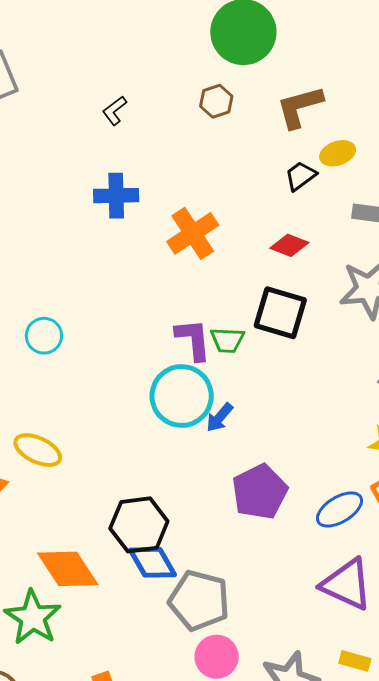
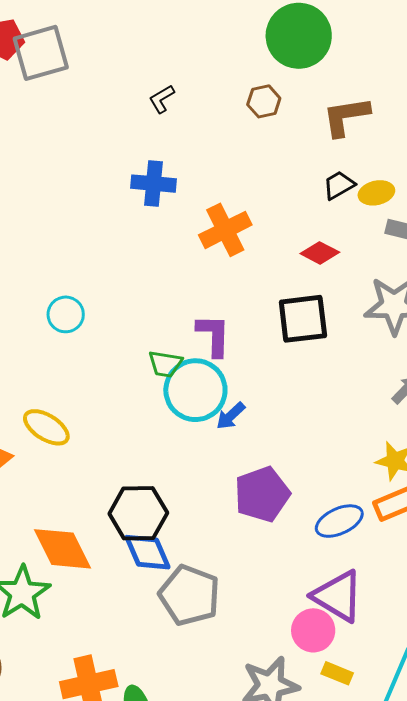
yellow ellipse: (338, 153) -> (376, 193), moved
black square: (280, 313) -> (303, 319), turned -30
green trapezoid: (227, 340) -> (165, 364), moved
pink circle: (217, 657) -> (313, 630), moved

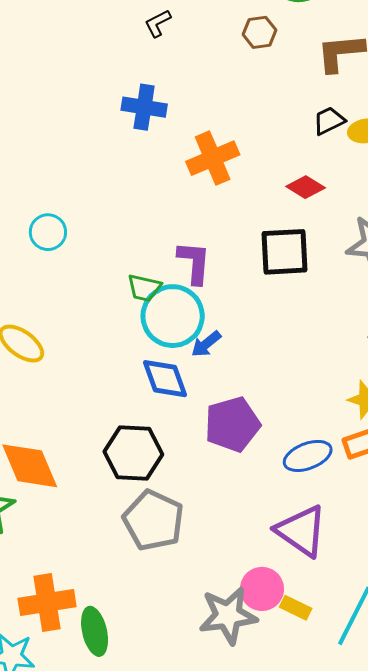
black hexagon: (138, 513) -> (133, 453), moved
blue diamond: (147, 552) -> (165, 379), moved
pink circle: (313, 630) -> (262, 589), moved

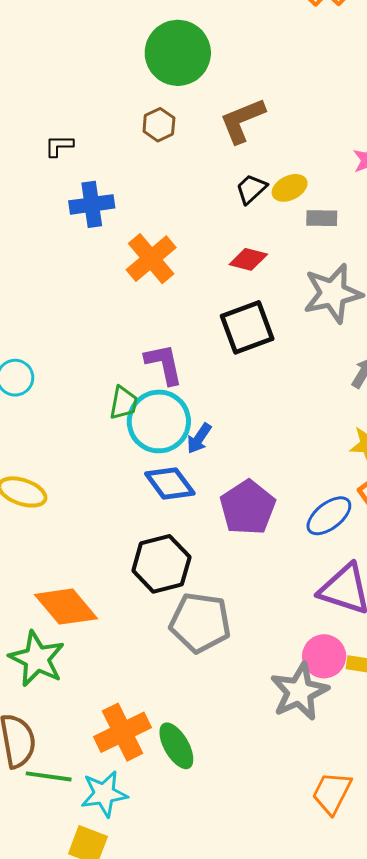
black L-shape: (158, 23) -> (59, 146), turned 44
blue cross: (144, 107) -> (92, 204), moved
green trapezoid: (144, 288) -> (123, 403), turned -75

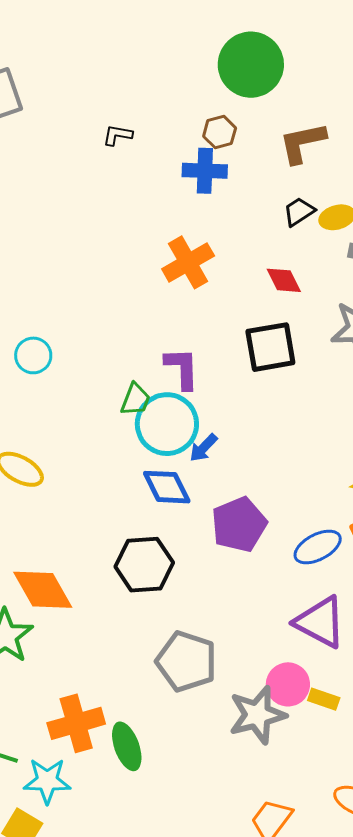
blue cross: (92, 204) -> (205, 171), moved
red diamond: (248, 259) -> (284, 280), turned 39
gray pentagon: (200, 622) -> (186, 661), moved

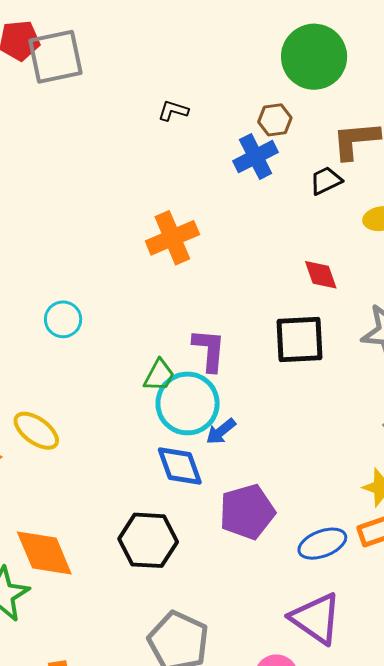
blue cross: (205, 171) -> (256, 157), turned -36
black trapezoid: (299, 212) -> (326, 181), moved
orange cross: (188, 262) -> (172, 238), moved

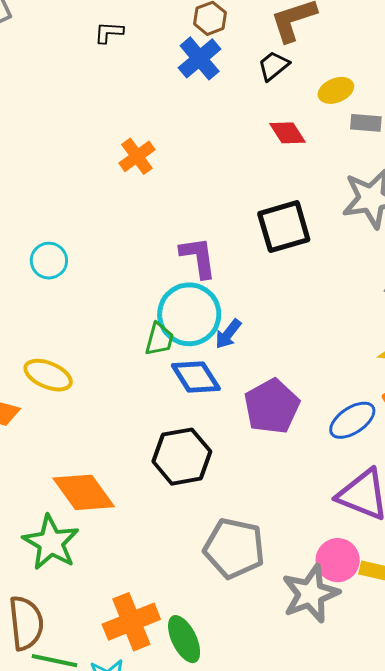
orange cross: (172, 238) -> (137, 156), size x0.7
red diamond: (321, 275) -> (287, 133), moved
green trapezoid: (159, 375) -> (159, 339), moved

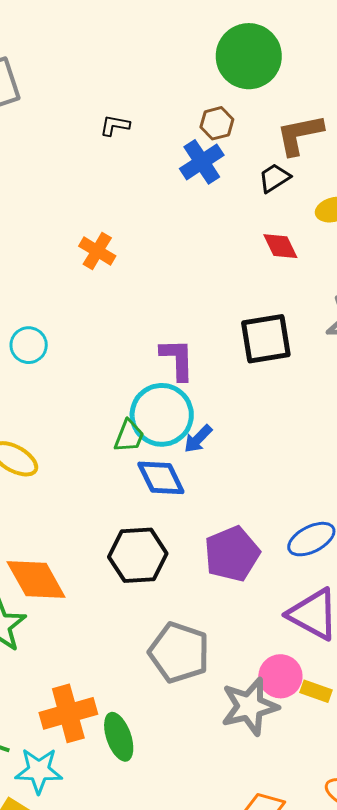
orange cross: (137, 156) -> (97, 251), moved, turned -30
purple pentagon: (272, 406) -> (232, 554), moved

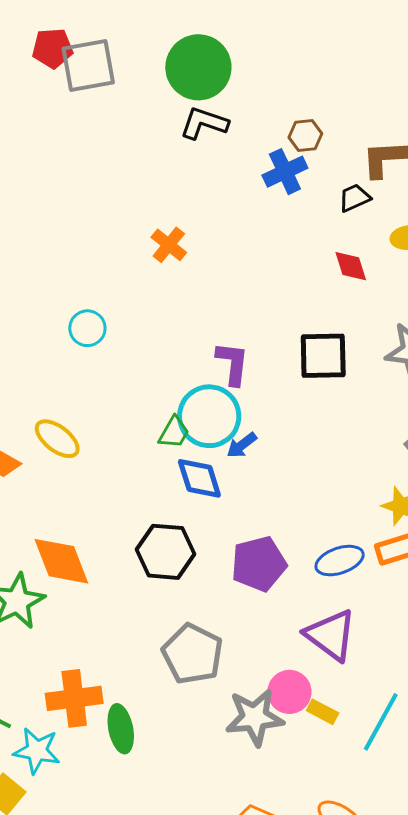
green circle: (249, 56) -> (198, 67), moved
black L-shape: (115, 125) -> (204, 123), size x1.6

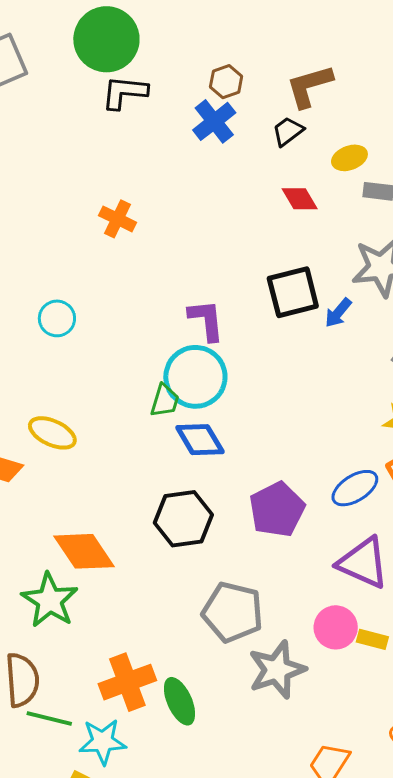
blue arrow: (242, 445) -> (338, 313), moved
gray star: (255, 717) -> (277, 670), moved

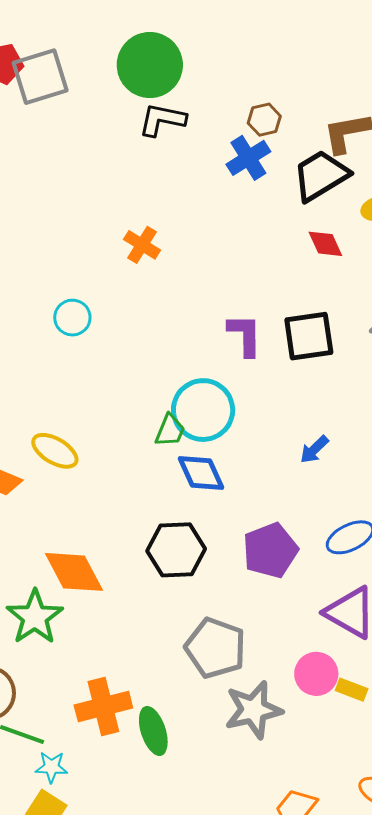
black trapezoid: (288, 131) -> (321, 175), size x1.8
blue arrow: (338, 313) -> (314, 450), moved
cyan circle: (57, 318) -> (72, 318), moved
purple L-shape: (206, 320) -> (245, 335), moved
cyan star: (103, 742) -> (51, 767), moved, size x0.7

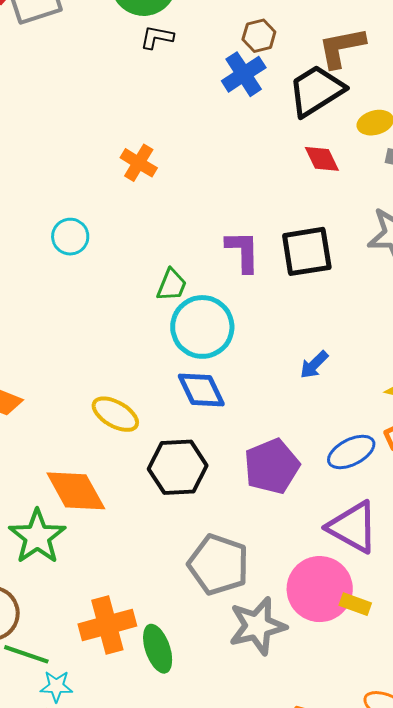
black L-shape: (162, 120) -> (157, 37), size x0.7
green trapezoid: (170, 430) -> (172, 285), moved
yellow ellipse: (55, 451) -> (115, 414), moved
pink circle: (316, 674) -> (320, 589), size x1.5

